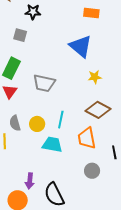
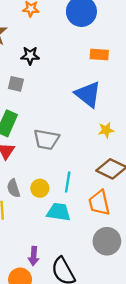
gray circle: (92, 171) -> (107, 241), size x1.5

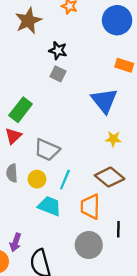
gray square: (16, 84) -> (58, 74), moved
gray trapezoid: (46, 139) -> (47, 150), moved

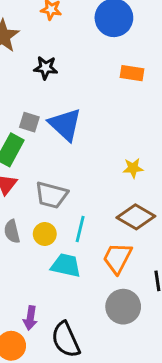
gray square: (58, 74) -> (29, 122), moved
blue triangle: (104, 101) -> (65, 124), moved
orange trapezoid: (90, 207) -> (117, 258), turned 36

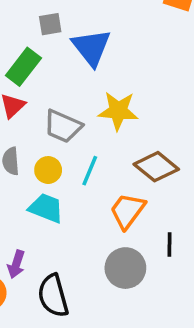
gray square: (29, 122) -> (50, 24), moved, turned -36
yellow star: (133, 168) -> (118, 111), moved, size x1.6
cyan trapezoid: (66, 265) -> (46, 208), moved

